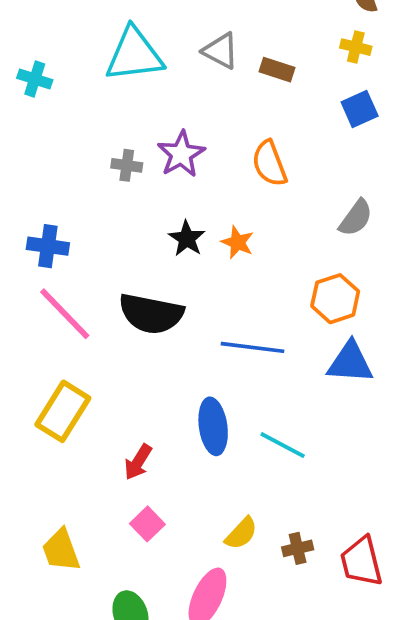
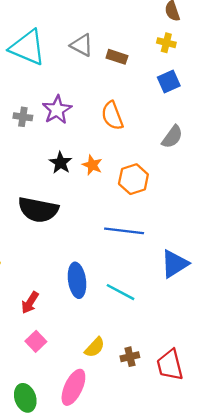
cyan triangle: (134, 55) -> (28, 47), turned 30
gray semicircle: (356, 218) -> (172, 137), moved
orange hexagon: (335, 299) -> (133, 179), moved
blue line: (253, 347) -> (124, 231), moved
blue triangle: (350, 362) -> (175, 264), moved, turned -36

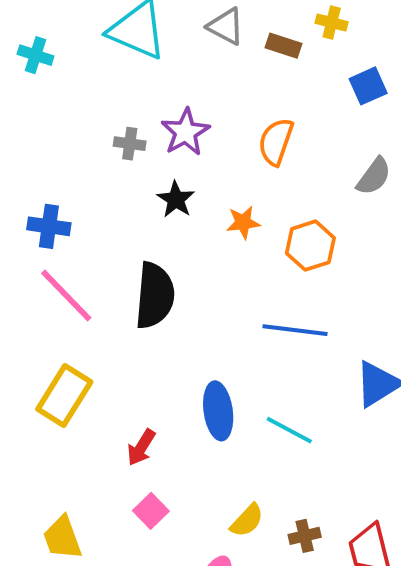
yellow cross: (166, 43) -> (332, 22), moved
orange semicircle: (112, 116) -> (276, 142), turned 40
black star: (61, 163) -> (176, 199), moved
orange star: (92, 165) -> (243, 222), turned -30
black semicircle: (38, 210) -> (155, 296), turned -96

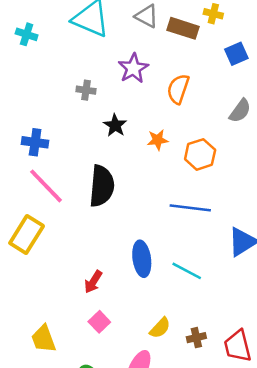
brown rectangle: (284, 46) -> (183, 28), size x1.4
purple star: (185, 132) -> (133, 68), moved
yellow rectangle: (64, 395) -> (27, 234), moved

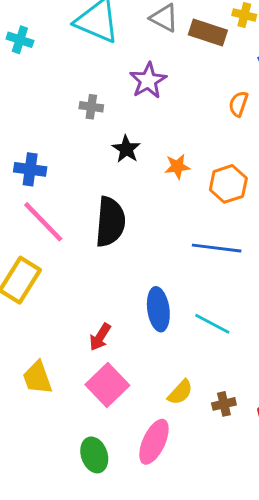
orange semicircle: (178, 89) -> (238, 104), moved, size x0.7
pink square: (99, 322) -> (107, 385), size x1.6
yellow trapezoid: (44, 339) -> (37, 378), moved

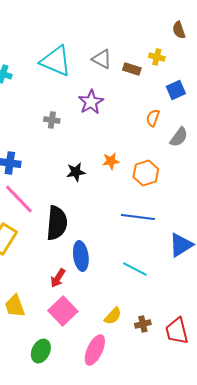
brown rectangle: (208, 32) -> (132, 69), size x0.7
black star: (126, 149) -> (76, 172), moved, turned 30
black semicircle: (110, 222) -> (57, 223), moved
blue ellipse: (158, 309) -> (81, 256), moved
green ellipse: (94, 455) -> (41, 351), moved, turned 45

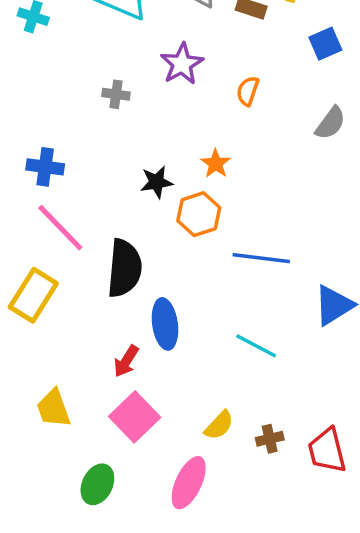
orange semicircle: (153, 118) -> (248, 91), moved
orange star: (111, 161) -> (216, 164), turned -30
orange hexagon: (146, 173) -> (199, 214), moved

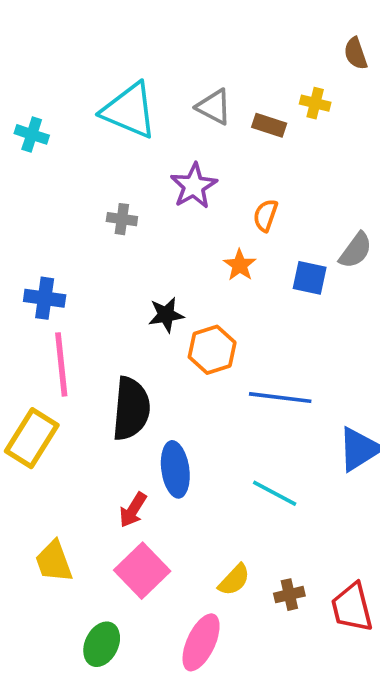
blue square: (325, 44) -> (310, 278), moved, turned 36
orange star: (216, 164) -> (240, 265), moved
pink line: (60, 228) -> (61, 364), turned 38

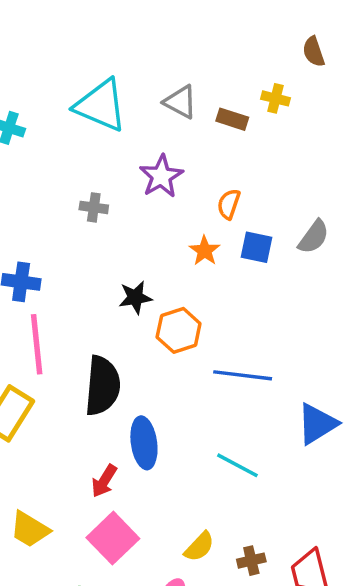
blue square: (310, 278) -> (256, 247), moved
yellow trapezoid: (54, 561) -> (30, 529), turned -39

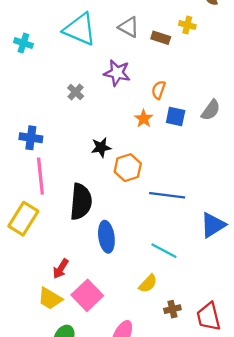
purple star: (161, 176) -> (117, 73), turned -30
gray cross: (94, 207) -> (76, 92), turned 35
red arrow: (104, 481) -> (61, 269), moved
yellow trapezoid: (30, 529) -> (50, 298), moved
yellow semicircle: (199, 547) -> (148, 284), moved

